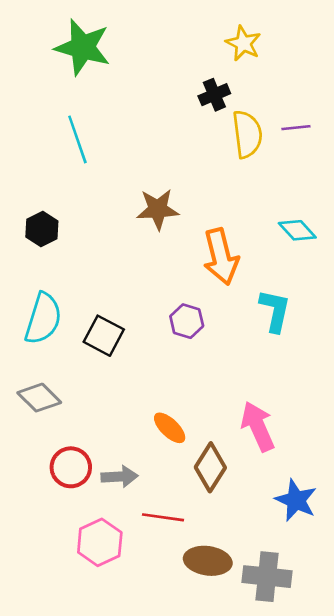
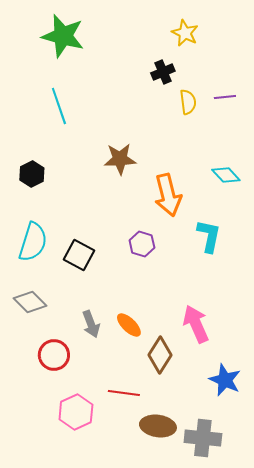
yellow semicircle: (247, 134) -> (188, 102), size x0.7
gray arrow: (120, 477) -> (91, 324), moved, turned 72

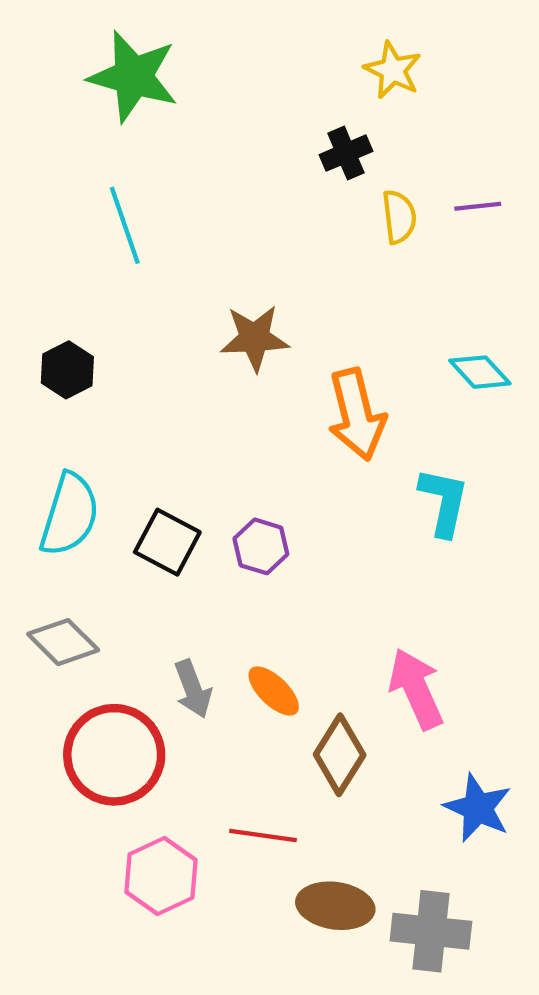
purple hexagon: (142, 244) -> (261, 546), moved
red circle: (54, 355) -> (114, 755), size x1.5

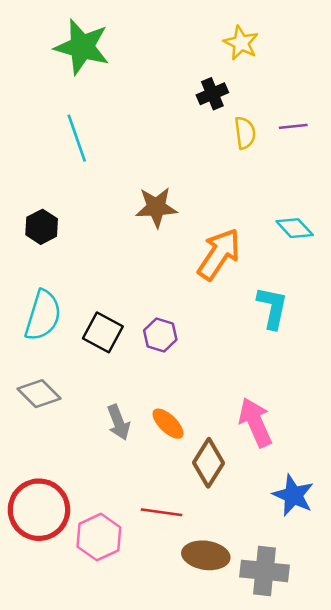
orange arrow: (357, 415) -> (219, 254), turned -132
red circle: (114, 755) -> (39, 510), moved

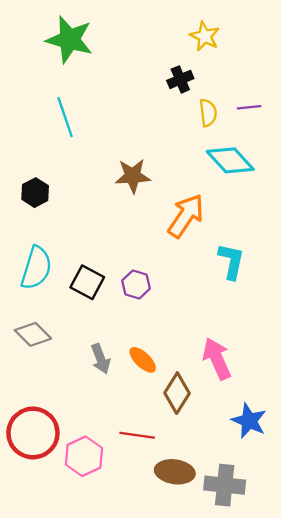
cyan diamond: (295, 228) -> (230, 160), moved, size x1.5

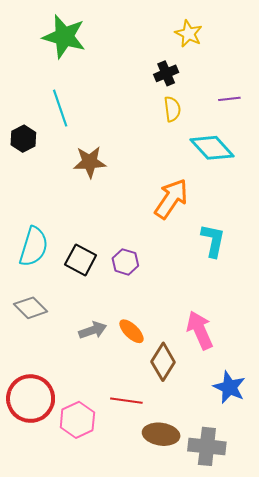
yellow semicircle: (208, 113) -> (172, 109), moved
brown star: (133, 176) -> (90, 162), moved
black hexagon: (35, 193) -> (23, 139), moved
gray arrow: (101, 359) -> (93, 330), turned -88

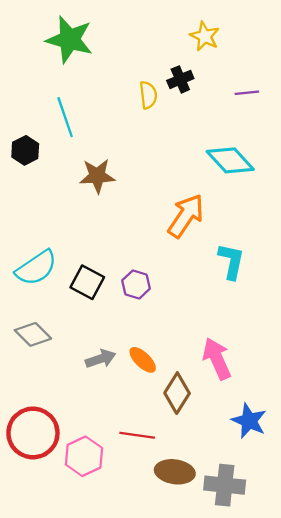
purple line: (229, 99) -> (247, 93), moved
yellow semicircle: (172, 109) -> (148, 95), moved
cyan semicircle: (34, 247) -> (36, 268), turned 39

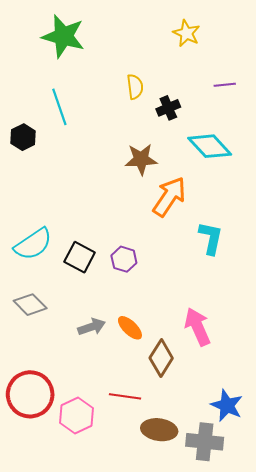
black cross: (180, 79) -> (168, 108), moved
brown star: (97, 176) -> (141, 159), moved
blue star: (249, 421) -> (227, 405), moved

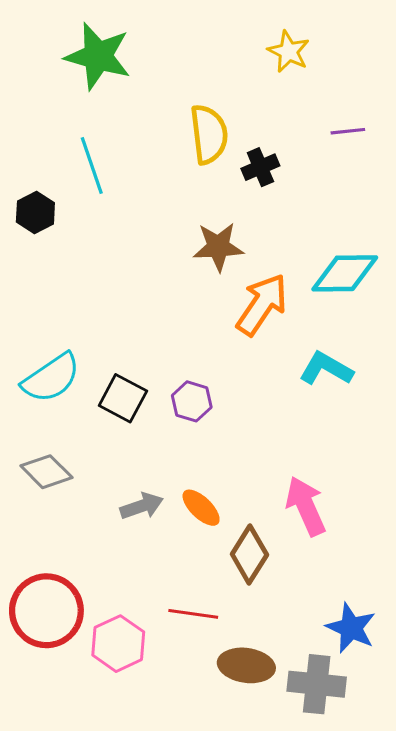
yellow semicircle: (135, 87) -> (209, 134), size x1.5
cyan diamond: (210, 146) -> (345, 273), moved, turned -48
cyan L-shape: (211, 238) -> (326, 369), turned -72

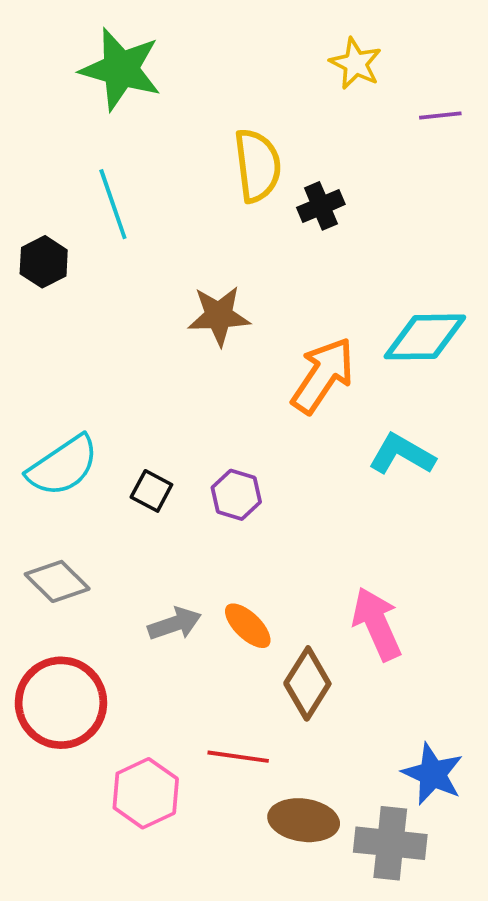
purple line: (348, 131) -> (440, 115), moved
brown star: (218, 247) -> (219, 316), moved
black square: (123, 398) -> (151, 491), size x0.7
red circle: (46, 611) -> (61, 703), moved

